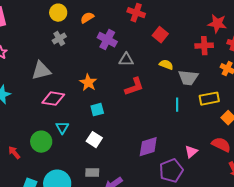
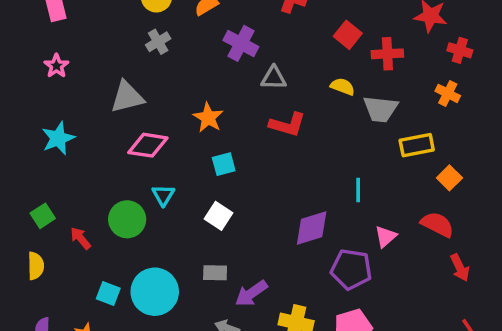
red square: (160, 35) -> (348, 35), moved
red cross: (204, 46) -> (387, 54), moved
red L-shape: (134, 87) -> (287, 124), turned 35
cyan line: (177, 105) -> (358, 190), moved
purple pentagon: (171, 171) -> (351, 269), turned 30

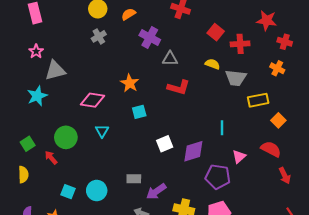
gray triangle: (127, 97) -> (55, 70), moved
white square: (218, 216) -> (165, 144), moved, turned 35
green circle: (127, 219) -> (66, 137), moved
cyan circle: (155, 292) -> (97, 190), size x0.7

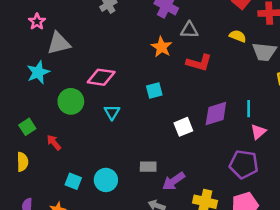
orange star: (130, 83) -> (162, 47), moved
green circle: (66, 137) -> (71, 101), moved
purple diamond: (193, 151) -> (216, 113), moved
pink triangle: (239, 156) -> (258, 132), moved

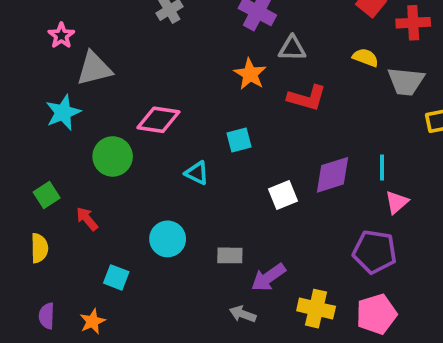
cyan triangle: (112, 112) -> (197, 173), moved, turned -35
cyan circle: (106, 180) -> (168, 239), moved

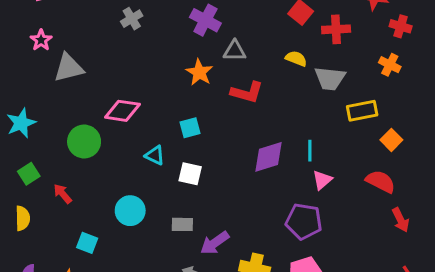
cyan star: (63, 112) -> (21, 123), moved
white square: (283, 195) -> (190, 174), moved, turned 35

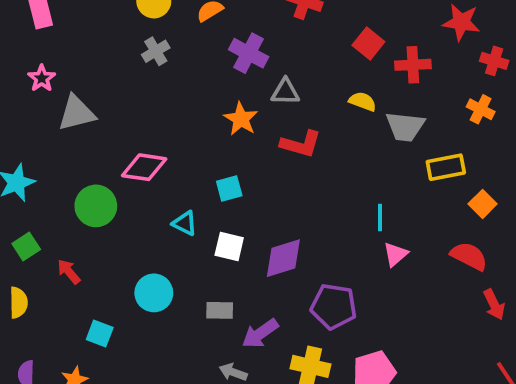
purple diamond: (268, 157) -> (283, 258), moved
purple pentagon: (304, 221) -> (334, 306), moved

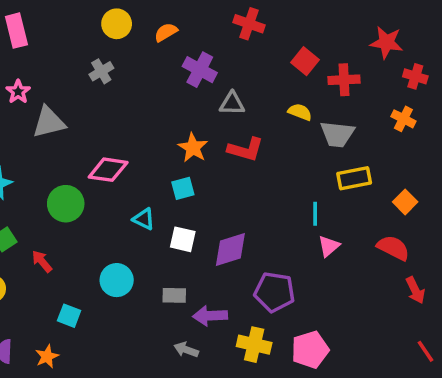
gray cross: (156, 51) -> (101, 71), moved
orange star: (241, 119) -> (193, 148), moved
yellow rectangle: (446, 167) -> (354, 178), moved
purple arrow: (260, 334) -> (210, 316), turned 32

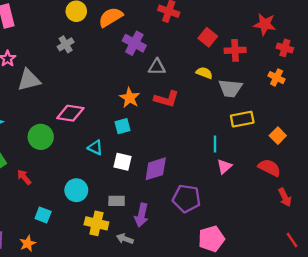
orange semicircle: (166, 32) -> (111, 17), size x1.5
purple arrow: (210, 316) -> (141, 215), turned -75
yellow cross: (254, 345) -> (96, 223), moved

